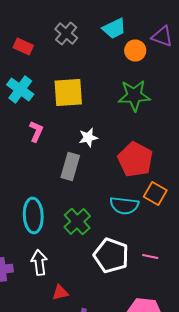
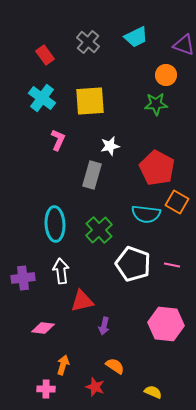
red rectangle: (23, 46) -> (45, 55), turned 30
orange circle: (135, 50) -> (166, 75), moved
green star: (134, 96) -> (156, 104), size x0.7
red triangle: (60, 292) -> (82, 301), size x1.4

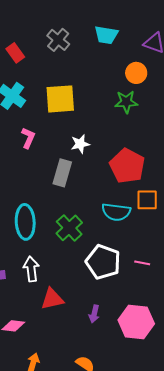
cyan trapezoid: (136, 37) -> (106, 35), turned 35
orange square: (177, 202) -> (147, 200), turned -30
purple arrow: (104, 326) -> (94, 314), moved

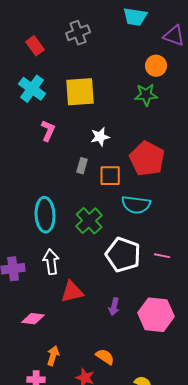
cyan trapezoid: (106, 35) -> (135, 17), moved
gray cross: (58, 40) -> (78, 33), turned 30
gray rectangle: (62, 173) -> (82, 166), size x0.6
orange square: (147, 200) -> (110, 176), moved

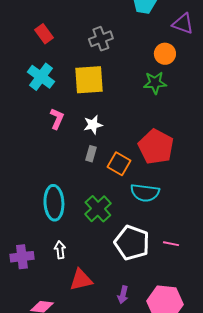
gray cross: (78, 33) -> (101, 39), moved
white star: (100, 137) -> (93, 125), moved
orange square: (110, 176) -> (119, 164), turned 30
white arrow: (51, 262) -> (60, 250), size x0.7

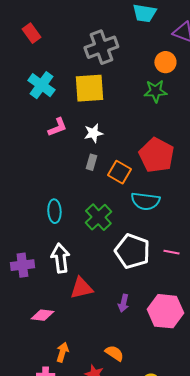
red rectangle: (44, 34) -> (31, 33), moved
gray cross: (101, 39) -> (101, 47), size x1.4
pink L-shape: (57, 119) -> (57, 127), turned 45
cyan ellipse: (54, 203) -> (54, 211), size x0.7
white arrow: (60, 250) -> (60, 258), size x1.6

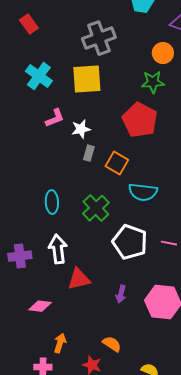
white star: (93, 133) -> (81, 129), moved
red pentagon: (156, 155) -> (140, 120), moved

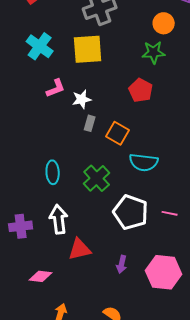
red pentagon: (140, 120) -> (141, 90), size x0.7

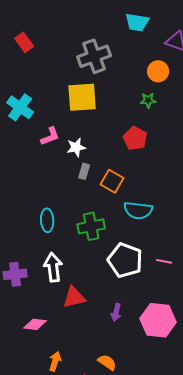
cyan cross: (40, 46) -> (20, 107), moved
green star: (154, 52) -> (148, 100), size x0.7
green cross: (97, 178) -> (91, 226), turned 32

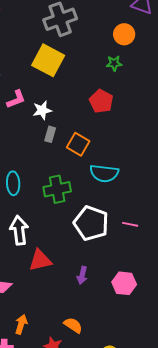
yellow square: (82, 97) -> (48, 60), turned 32
pink hexagon: (158, 320) -> (124, 283), size x0.7

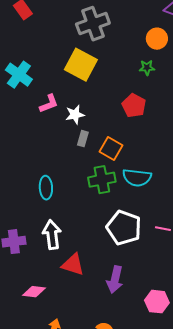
green cross: (57, 189) -> (102, 180), moved
red triangle: (40, 260) -> (73, 265), turned 30
purple arrow: (82, 275) -> (115, 280), size x1.5
pink hexagon: (124, 283) -> (157, 302), moved

